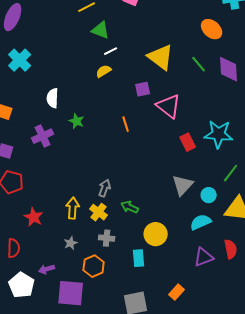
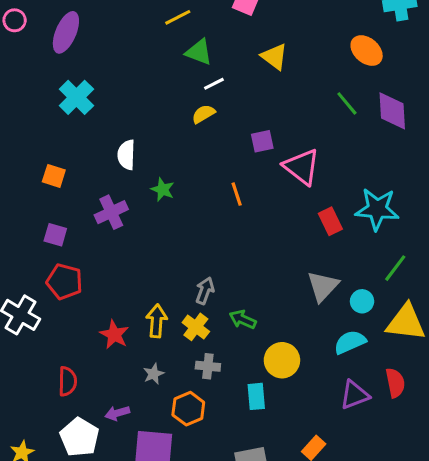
yellow triangle: (161, 57) -> (274, 57), moved, size x0.7
red star: (34, 217) -> (114, 335), moved

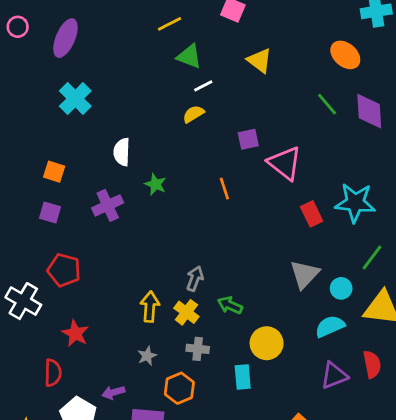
purple square: (55, 235) -> (50, 212), moved
red star: (114, 335) -> (75, 333), moved
red semicircle: (67, 381) -> (53, 373), moved

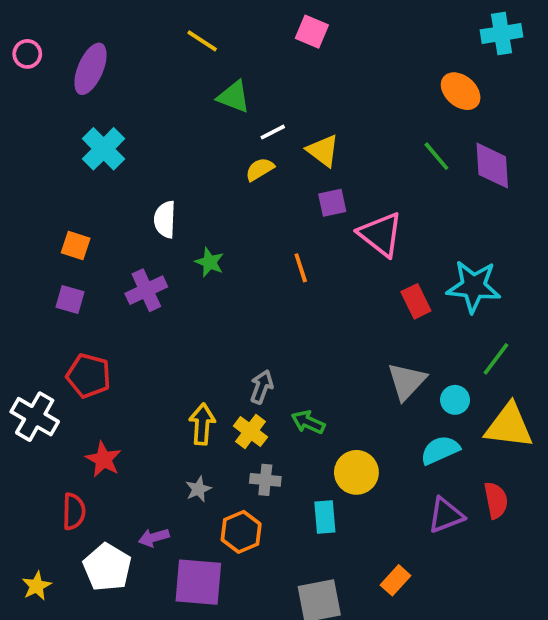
yellow line: (170, 24) -> (202, 41), moved, turned 60
green triangle: (189, 56) -> (234, 97), moved
yellow triangle: (260, 61) -> (323, 151), moved

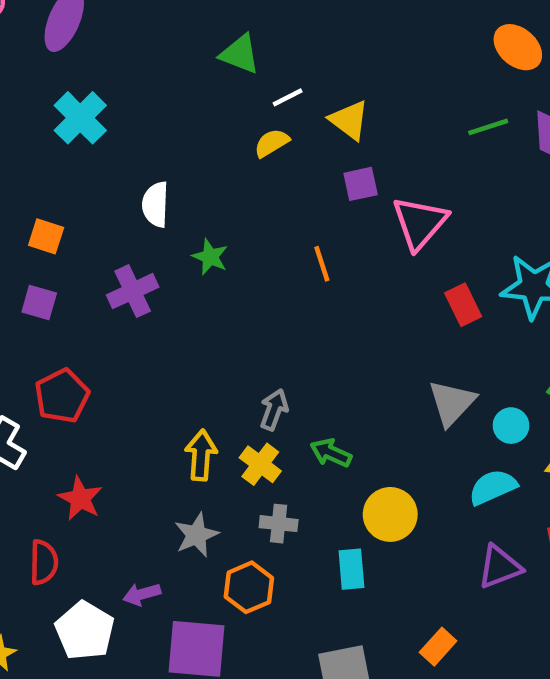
green line: (436, 156) -> (488, 127), turned -68
pink triangle: (381, 234) -> (420, 223), turned 33
red pentagon: (89, 376) -> (62, 396), turned 30
gray star: (198, 489) -> (196, 535), size x1.4

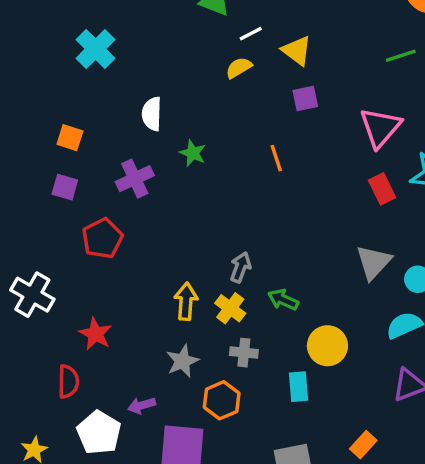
pink triangle: (420, 223) -> (380, 127), moved
red pentagon: (62, 396) -> (102, 238), moved

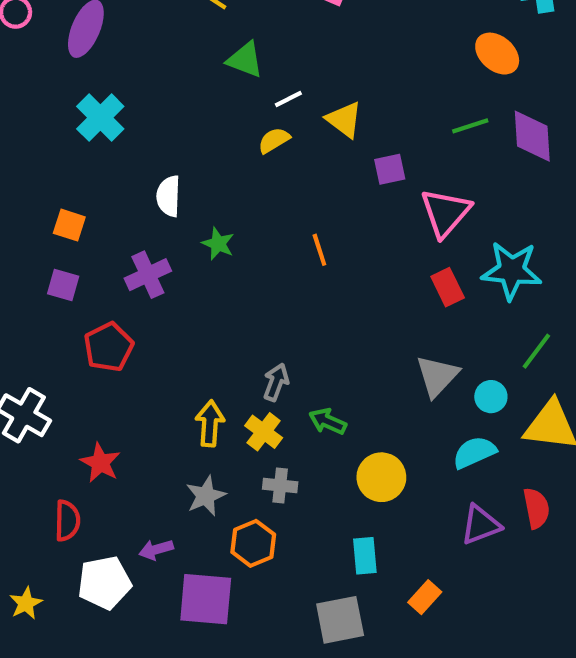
purple square: (305, 98) -> (390, 169), moved
cyan rectangle: (298, 387) -> (365, 556), moved
white pentagon: (99, 433) -> (104, 583), turned 30

